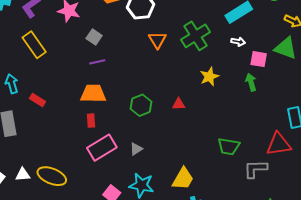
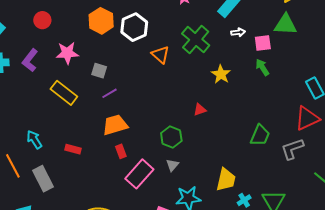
yellow rectangle: (34, 45) -> (64, 93), moved
red rectangle: (38, 100) -> (73, 149), moved
green hexagon: (141, 105) -> (171, 137), moved
green trapezoid: (229, 146) -> (260, 135), turned -60

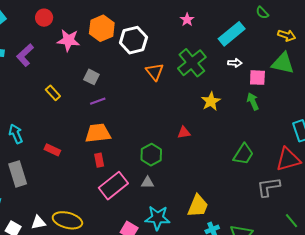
pink star: (67, 53) -> (68, 40), moved
yellow rectangle: (64, 93) -> (53, 93), size x0.6
green trapezoid: (260, 135) -> (243, 154), moved
gray triangle: (172, 165) -> (147, 183), turned 40

